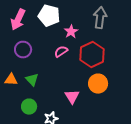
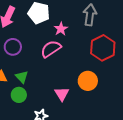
pink semicircle: (61, 52) -> (51, 49), size x1.5
red hexagon: (92, 55) -> (103, 48), moved
green circle: (29, 107) -> (19, 95), moved

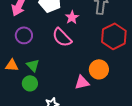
pink semicircle: (51, 49) -> (62, 37), turned -100
pink triangle: (62, 94) -> (82, 82), moved, turned 49

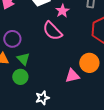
purple circle: (24, 35) -> (12, 39), moved

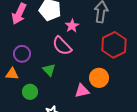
green triangle: (23, 59) -> (49, 70), moved

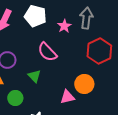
pink star: (72, 26) -> (64, 26), moved

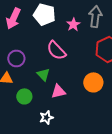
pink triangle: (67, 97) -> (58, 91), moved

